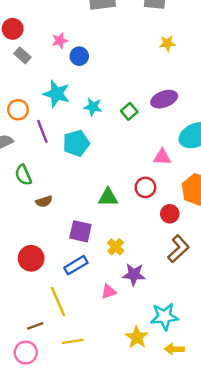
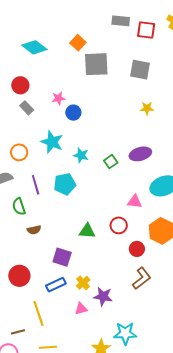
purple line: (42, 131) -> (36, 185), moved
yellow cross: (116, 247) -> (83, 283), moved

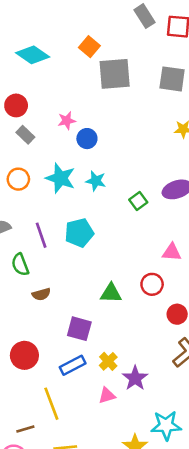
gray rectangle: (121, 21) -> (144, 16), turned 54
orange circle: (19, 152) -> (18, 179), moved
cyan star: (81, 155) -> (96, 181), moved
purple star: (103, 296) -> (135, 378), turned 30

